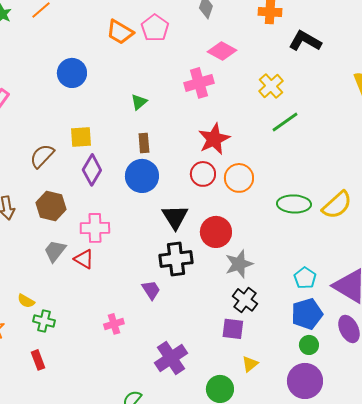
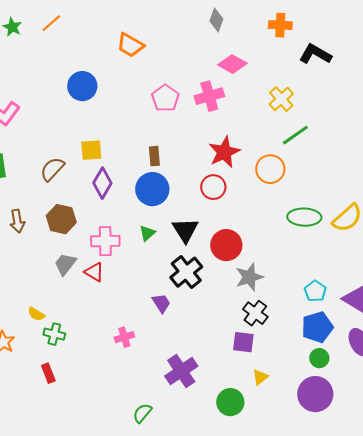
pink pentagon: (155, 28) -> (165, 98), moved
green triangle: (139, 102) -> (147, 233), moved
orange circle: (239, 178) -> (270, 169), moved
black cross: (176, 259) -> (186, 272), turned -32

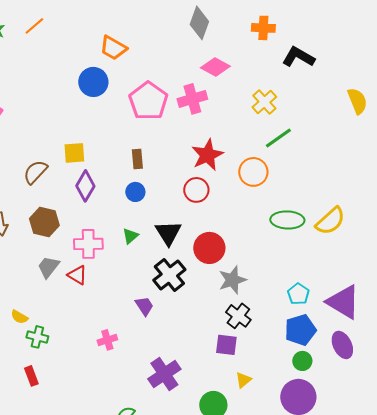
gray diamond: (216, 20) -> (199, 23), size x1.4
blue circle: (82, 86) -> (93, 82), moved
pink pentagon: (165, 98) -> (148, 101), size x1.4
blue circle: (152, 189) -> (135, 192), size x0.6

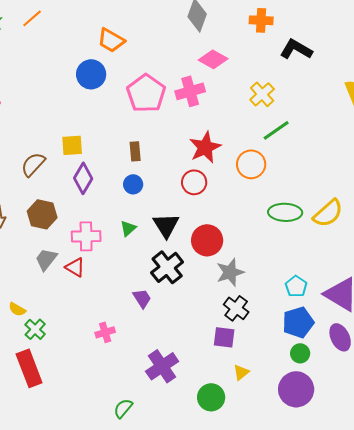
green cross: (37, 337) -> (35, 329), turned 30
red rectangle: (31, 376) -> (29, 368), size x1.8

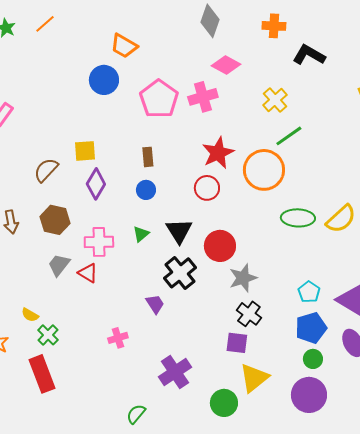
orange circle: (251, 164) -> (264, 170), size x1.4
yellow triangle: (241, 372) -> (254, 378), size x1.8

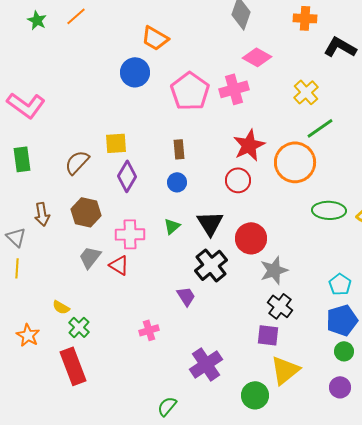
purple circle: (309, 395) -> (340, 387), size x0.6

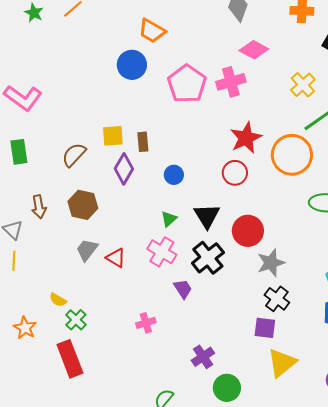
brown rectangle: (179, 149) -> (143, 142), moved
pink cross: (130, 234) -> (162, 252), moved, turned 32
purple cross: (206, 364) -> (203, 357), size x0.7
green circle: (255, 395) -> (227, 388), moved

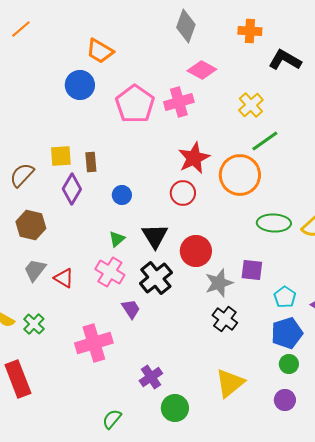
green cross: (76, 320) -> (34, 324), moved
pink cross: (146, 323) -> (94, 343), size x1.8
purple square: (265, 328) -> (252, 270), moved

